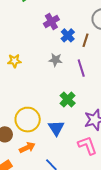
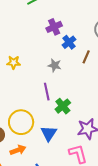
brown line: (86, 40) -> (86, 57), moved
purple line: (81, 68) -> (47, 92), moved

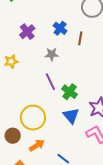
purple cross: (54, 27) -> (27, 32), moved
blue triangle: (49, 133) -> (71, 116), moved

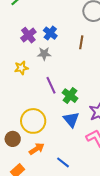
blue cross: (60, 28) -> (50, 33), moved
gray star: (52, 54) -> (44, 54), moved
yellow star: (11, 61) -> (21, 68), moved

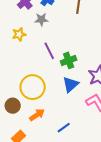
green cross: (70, 96) -> (69, 60), turned 35
blue triangle: (71, 120) -> (71, 84), turned 30
blue line: (63, 162) -> (64, 128), turned -72

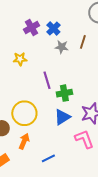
gray star: (41, 20) -> (62, 47), moved
orange arrow: (37, 115) -> (24, 141), turned -42

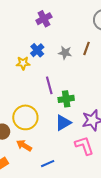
purple cross: (31, 27) -> (44, 19), moved
blue cross: (53, 29) -> (37, 50), moved
orange arrow: (24, 141) -> (24, 145), turned -84

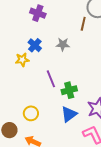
purple cross: (44, 19) -> (38, 13), turned -35
brown line: (87, 48) -> (83, 24), moved
yellow circle: (25, 117) -> (31, 113), size x0.6

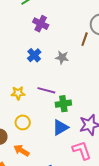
yellow star: (22, 60) -> (18, 93), moved
purple line: (51, 79) -> (46, 90), turned -60

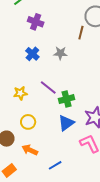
purple line: (46, 90) -> (48, 87), turned 30

